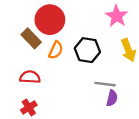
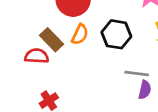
brown rectangle: (31, 38) -> (51, 40), moved
red semicircle: (30, 77) -> (37, 56), moved

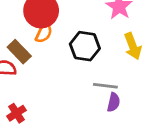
orange semicircle: (80, 34) -> (44, 32), moved

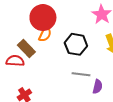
gray line: (105, 86) -> (81, 74), moved

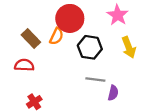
red circle: (43, 18) -> (70, 18), moved
brown rectangle: (26, 48) -> (31, 38), moved

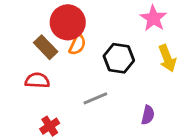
red circle: (70, 18) -> (68, 22), moved
gray line: (95, 80) -> (95, 98), moved, turned -30

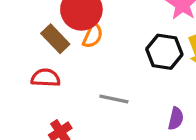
black hexagon: (119, 58) -> (164, 52), moved
gray line: (95, 98) -> (114, 99), turned 35

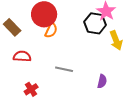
brown rectangle: (55, 39) -> (12, 27), moved
black hexagon: (164, 52) -> (95, 23), moved

